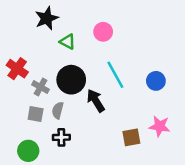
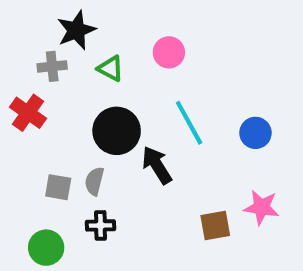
gray cross: (41, 87) -> (52, 66), moved, turned -35

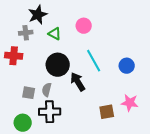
red cross: (28, 113) -> (14, 56), turned -30
black cross: (100, 225) -> (50, 112), size x1.5

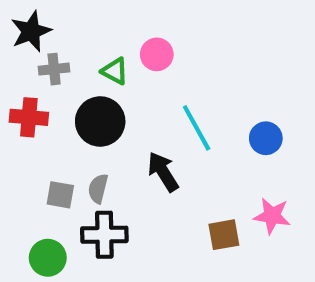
black star: (38, 15) -> (31, 31), moved
pink circle: (84, 26) -> (157, 54), moved
black circle: (58, 65) -> (100, 121), moved

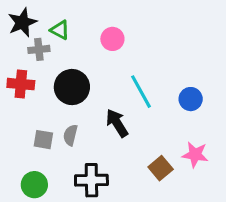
green triangle: (115, 71) -> (60, 30), moved
black cross: (104, 235) -> (91, 180), moved
brown square: (224, 235) -> (161, 168), turned -30

